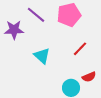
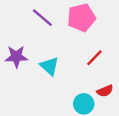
purple star: (14, 30) -> (16, 57), moved

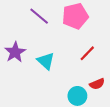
purple star: (16, 57) -> (15, 52), turned -30

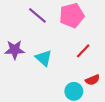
purple star: (15, 52) -> (15, 50), turned 30

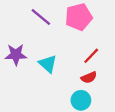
red semicircle: (93, 80) -> (89, 77), moved

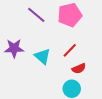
red line: (91, 56) -> (70, 50), moved

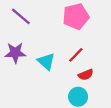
purple line: (36, 15) -> (21, 16), moved

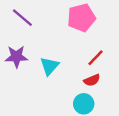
red line: (76, 55) -> (96, 58), moved
cyan triangle: (46, 61) -> (49, 66), turned 30

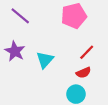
purple star: (16, 57) -> (15, 51), turned 30

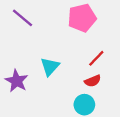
purple star: (15, 51) -> (17, 81), moved

